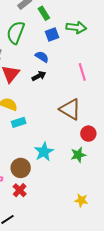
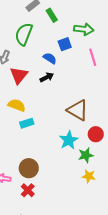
blue square: (52, 35) -> (65, 44), moved
pink line: (82, 72) -> (93, 57), moved
cyan star: (44, 152) -> (69, 140), moved
yellow star: (81, 200) -> (89, 176), moved

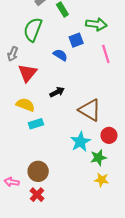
black arrow: (47, 77) -> (57, 92), moved

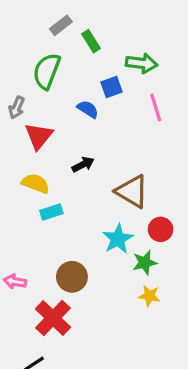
brown circle: (38, 171) -> (72, 277), moved
pink arrow: (12, 182) -> (15, 282), moved
red cross: (37, 195) -> (53, 318), size x1.6

